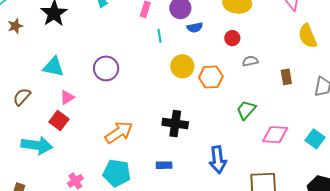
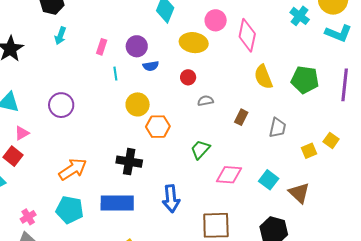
orange hexagon: (211, 77) -> (158, 127), moved
brown rectangle: (286, 77) -> (241, 117), turned 35
blue rectangle: (164, 165) -> (117, 203), size x2.0

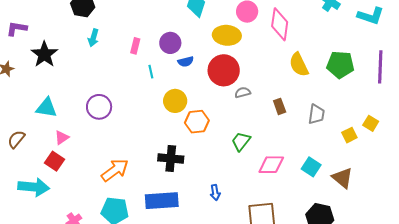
red circle: (188, 77) -> (224, 70), size x2.0
brown rectangle: (241, 117) -> (280, 106), turned -42
blue arrow: (171, 199) -> (215, 193), size x0.6

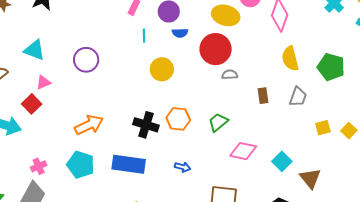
gray trapezoid: (316, 114) -> (298, 97), moved
orange hexagon: (197, 122) -> (178, 119), moved
yellow square: (349, 135) -> (323, 128), moved
blue arrow: (215, 193) -> (183, 167), turned -77

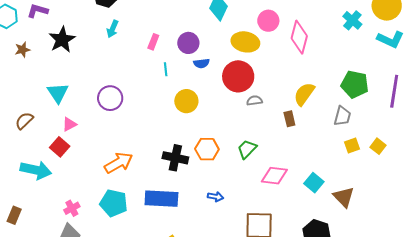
cyan triangle: (34, 50) -> (58, 93), turned 40
yellow semicircle: (290, 59) -> (304, 94), moved, turned 55
gray trapezoid: (298, 97) -> (342, 116), moved

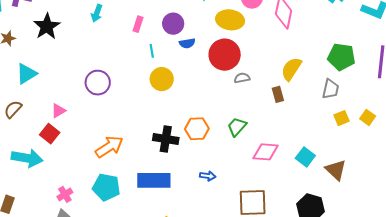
cyan triangle: (58, 93) -> (26, 74), moved, turned 35
yellow circle: (186, 101) -> (162, 79), moved

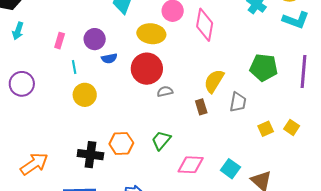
purple circle: (98, 83) -> (22, 84), moved
gray trapezoid: (331, 89) -> (238, 102), moved

